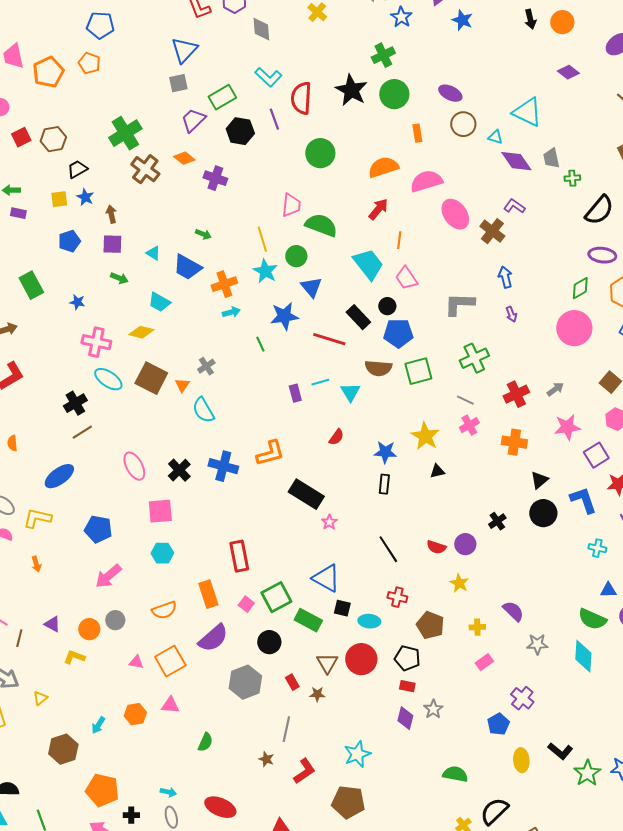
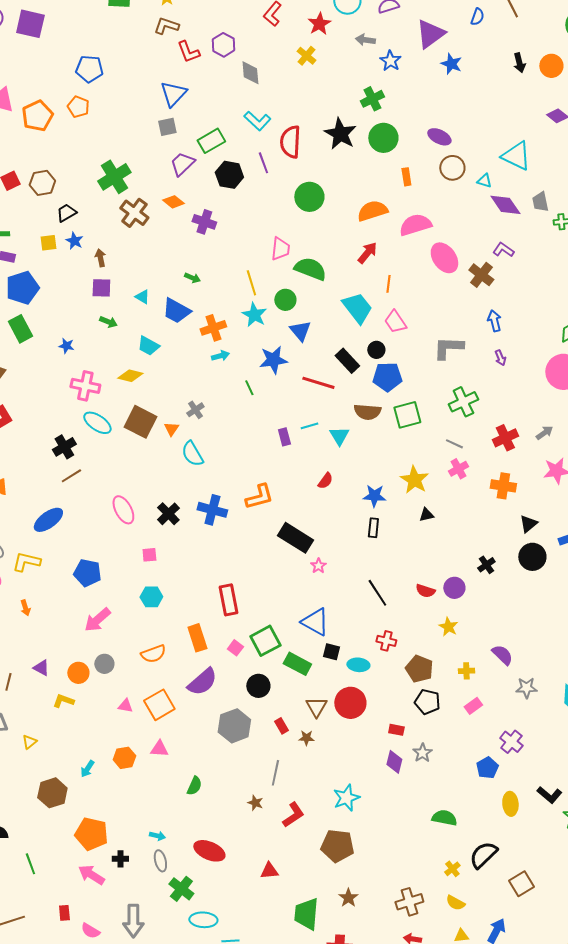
blue pentagon: (69, 241) -> (22, 288), moved, size x1.5
pink square: (160, 511) -> (149, 555), size x0.6
black pentagon: (407, 658) -> (427, 702), moved

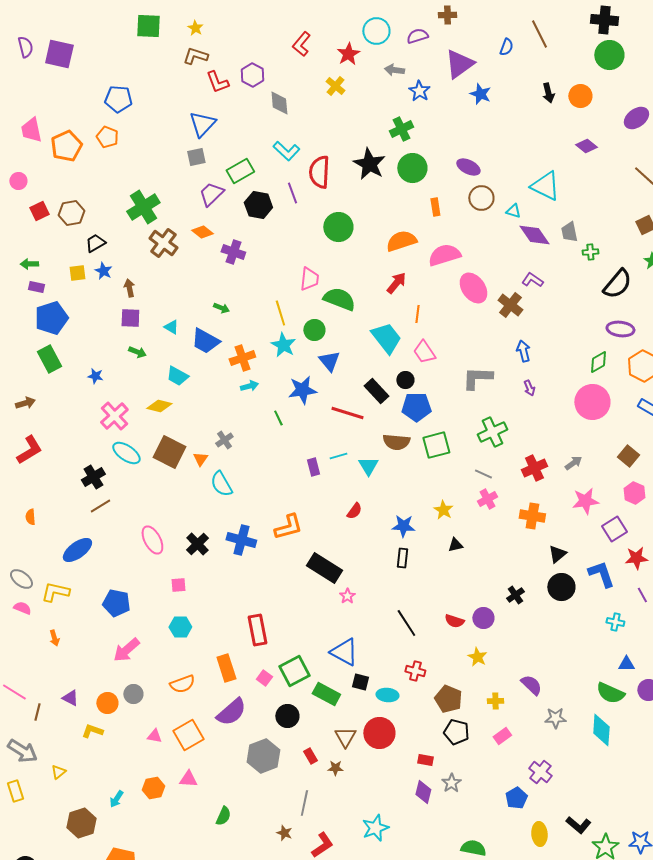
pink cross: (85, 386) -> (114, 416), turned 36
yellow star: (414, 480) -> (443, 510), size x0.7

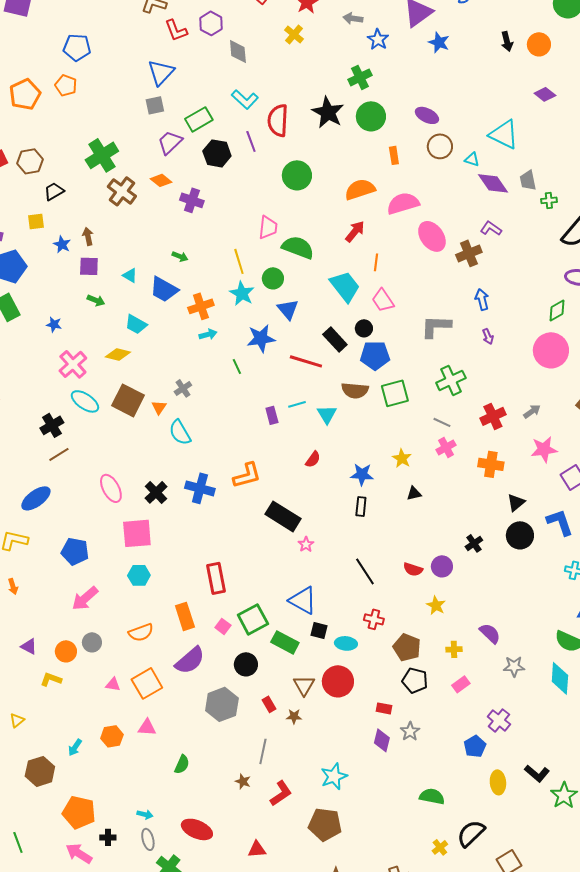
blue star: (103, 271) -> (62, 244), moved
brown cross: (510, 305) -> (469, 253), turned 30
pink square: (178, 585) -> (137, 533), size x2.0

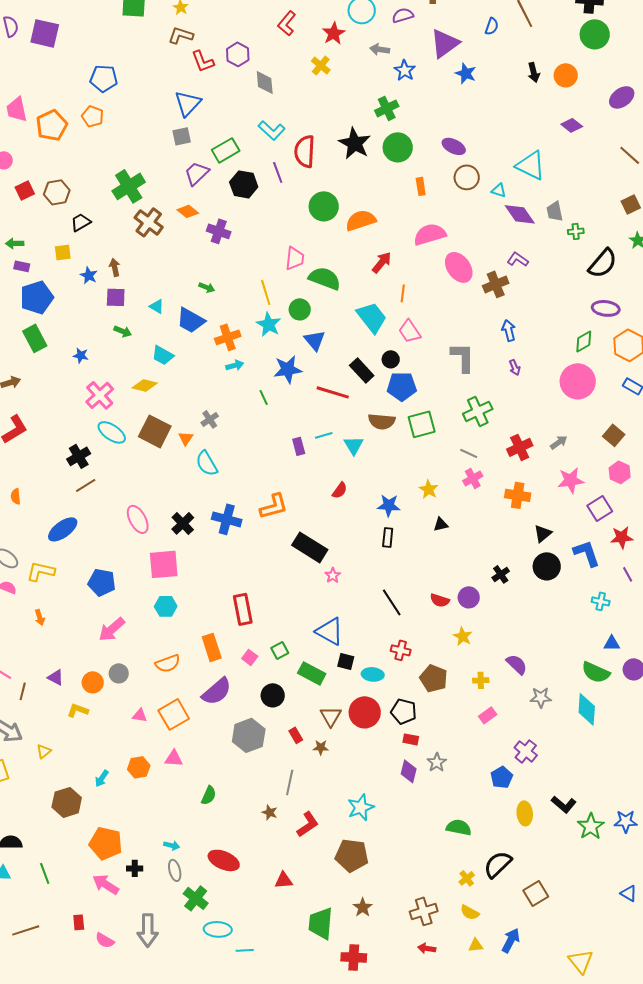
orange semicircle: (360, 189) -> (361, 220), moved
gray L-shape: (436, 326) -> (463, 357), turned 88
green square: (253, 619) -> (280, 650), size x0.6
black pentagon: (415, 680) -> (404, 711), moved

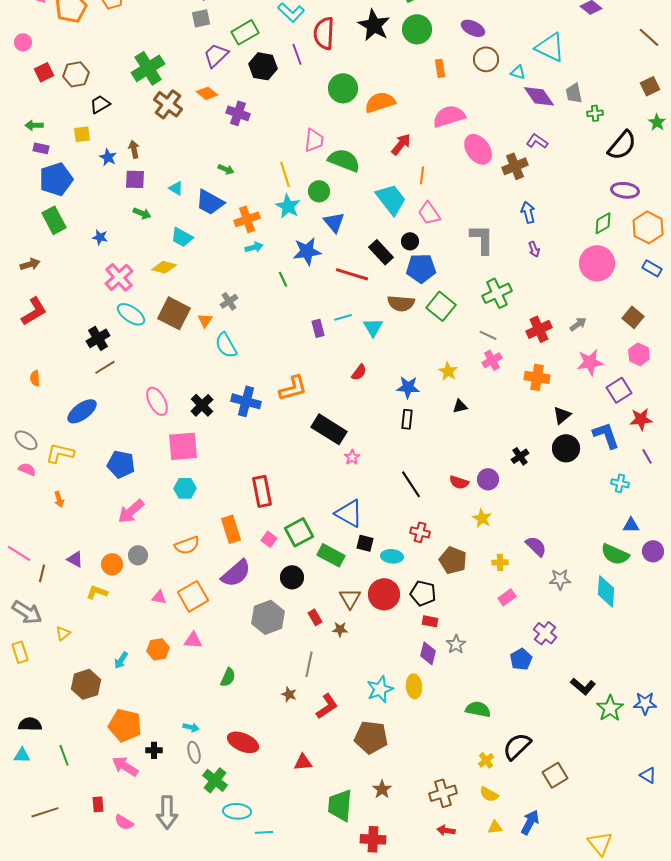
green square: (422, 424) -> (441, 306), turned -36
green square: (280, 650) -> (299, 532), size x1.6
yellow ellipse: (525, 813) -> (414, 686), moved

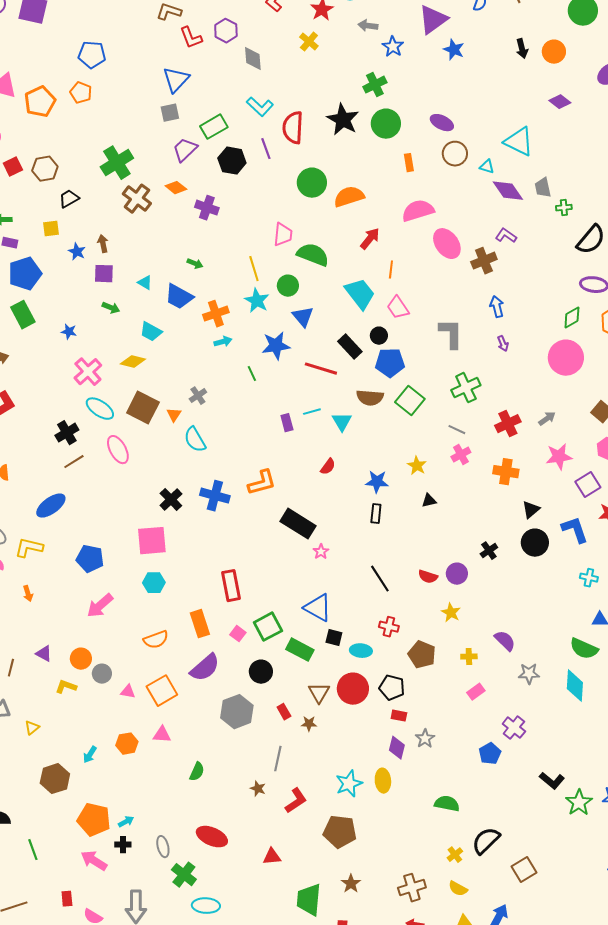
pink ellipse: (157, 401) -> (118, 450), moved
gray circle: (138, 555) -> (102, 674), moved
cyan arrow: (191, 727) -> (126, 822), moved, turned -42

